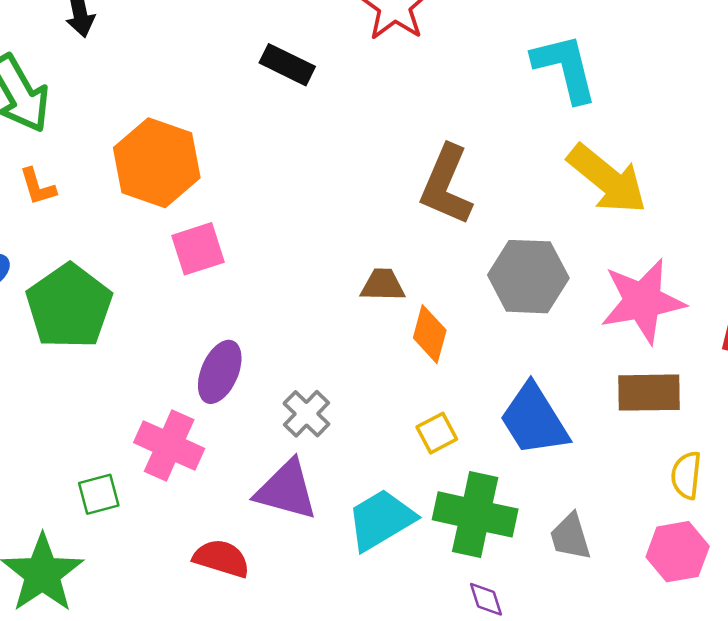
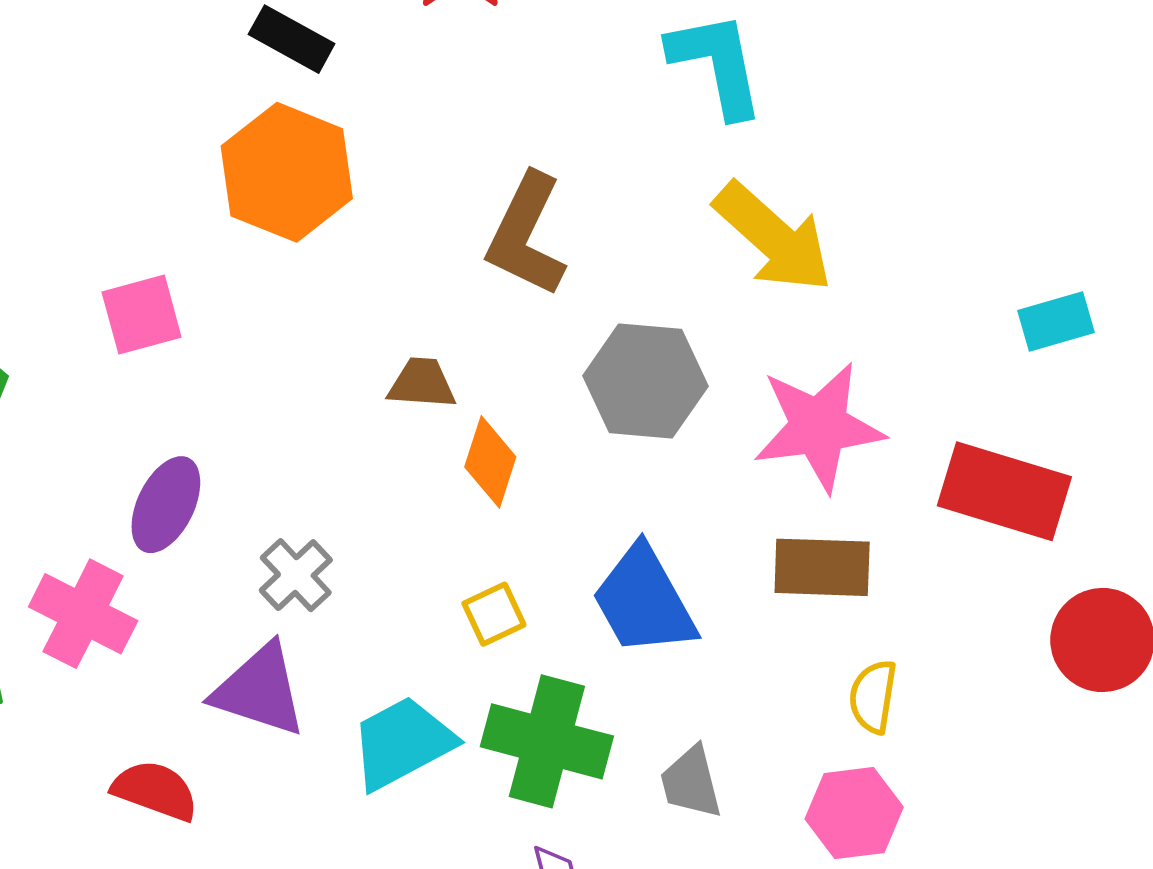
orange hexagon: (157, 163) -> (287, 172), moved

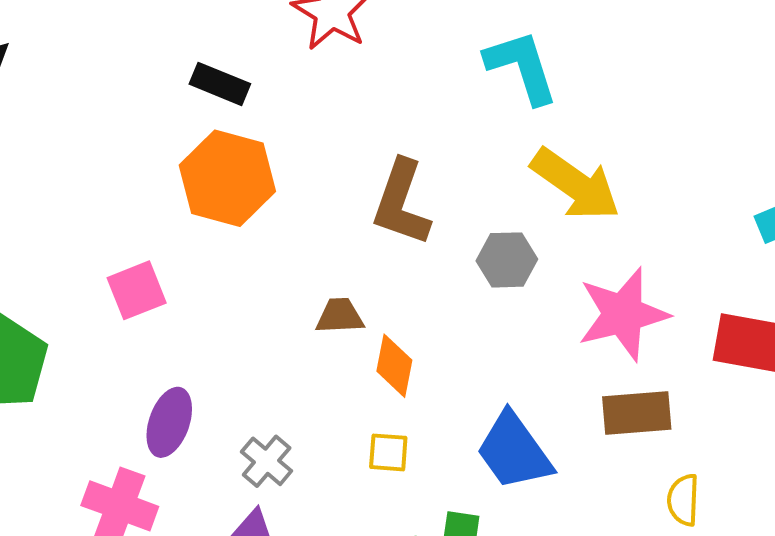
gray hexagon: (645, 381) -> (507, 260), moved, size x0.7
yellow square: (494, 614) -> (388, 452), moved, turned 36

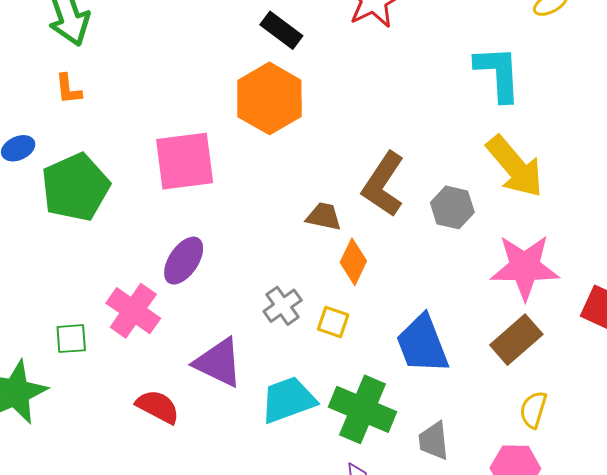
brown L-shape: (401, 203) -> (383, 184), moved
pink square: (137, 290) -> (185, 161), size x1.5
brown rectangle: (637, 413) -> (516, 340), turned -51
gray cross: (267, 461) -> (283, 306), moved

